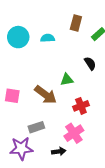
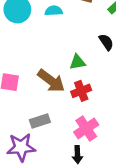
red cross: (81, 106) -> (81, 91), moved
black arrow: (59, 151) -> (77, 155), moved, turned 96

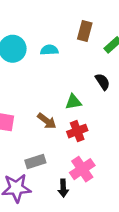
brown arrow: (51, 81) -> (47, 121), size x0.7
black arrow: (77, 155) -> (63, 188), moved

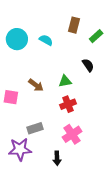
cyan semicircle: (49, 50) -> (46, 40), turned 32
brown arrow: (47, 121) -> (36, 85), moved
black arrow: (63, 188) -> (57, 158), moved

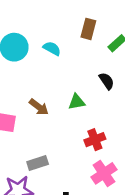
red cross: (68, 104) -> (95, 140), moved
pink cross: (72, 134) -> (104, 173), moved

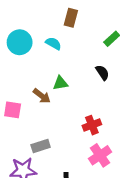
brown rectangle: (88, 29) -> (71, 18), moved
green triangle: (77, 102) -> (60, 83), moved

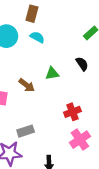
brown rectangle: (71, 18) -> (32, 14), moved
green triangle: (60, 83) -> (52, 73), moved

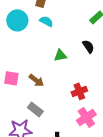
brown arrow: (27, 85) -> (36, 80), moved
gray rectangle: (26, 131) -> (35, 109), turned 56

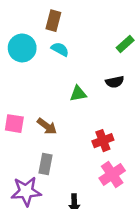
black semicircle: (88, 46) -> (115, 82), turned 112
gray rectangle: (35, 109) -> (46, 164), turned 63

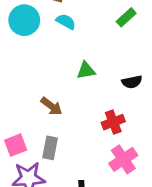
green rectangle: (125, 44) -> (126, 17), moved
black semicircle: (115, 82) -> (132, 82), moved
pink square: (14, 124) -> (16, 145), moved, turned -30

